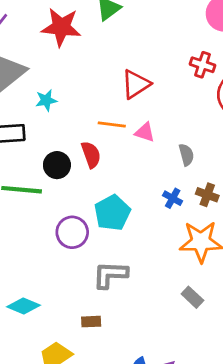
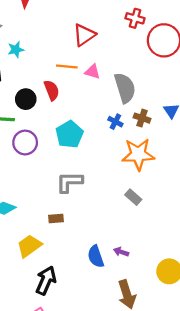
gray semicircle: (186, 155) -> (125, 88), size x1.8
purple circle: (72, 232) -> (25, 143), moved

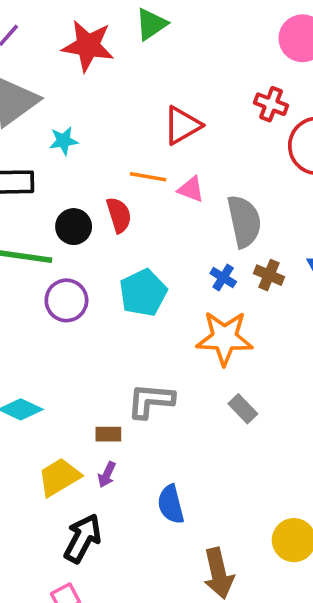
orange star: (138, 154) -> (225, 338), moved
gray L-shape: (69, 182) -> (151, 401), moved
purple arrow: (121, 252) -> (107, 475), moved, turned -88

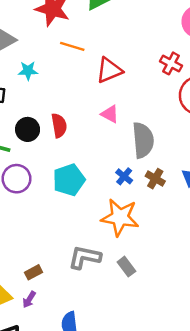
orange line: (148, 177) -> (72, 46), moved
gray L-shape: (151, 401) -> (85, 257), moved
brown rectangle: (108, 434) -> (34, 272), turned -35

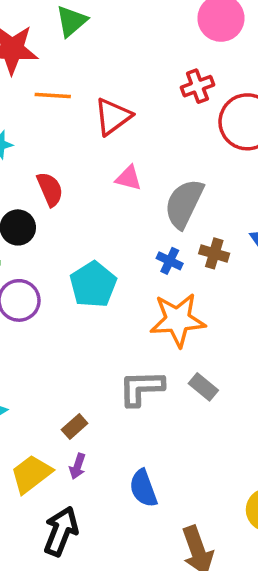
red cross: (171, 63) -> (197, 86), turned -35
red semicircle: (59, 125) -> (50, 189), moved
gray semicircle: (143, 140) -> (184, 204), turned -136

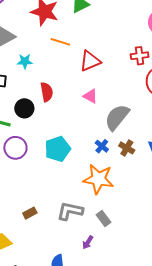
brown rectangle: (75, 427) -> (30, 213), moved
purple arrow: (78, 466) -> (88, 242), moved

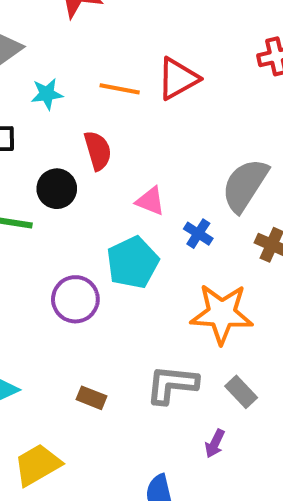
orange line: (60, 42) -> (120, 89), moved
pink triangle: (90, 96) -> (150, 201), moved
blue cross: (102, 146) -> (198, 234), moved
purple circle: (15, 148) -> (75, 299), moved
brown rectangle: (30, 213) -> (91, 398), turned 56

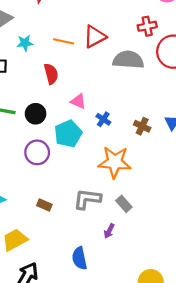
gray semicircle: (245, 185) -> (128, 60), moved, turned 60
black circle: (57, 189) -> (36, 114), moved

